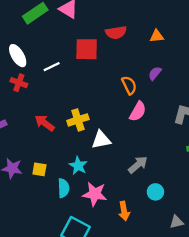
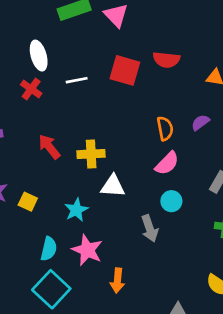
gray arrow: (138, 165) -> (150, 228), turned 96
cyan semicircle: (64, 188) -> (49, 249), moved
cyan circle: (155, 192) -> (171, 201), moved

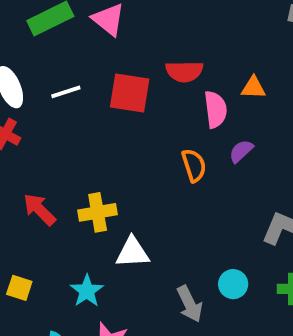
white line: (77, 80) -> (66, 92), moved
pink semicircle: (167, 163) -> (216, 109), moved, turned -44
cyan circle: (171, 201) -> (233, 284), moved

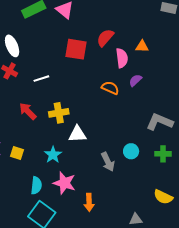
red semicircle: (184, 71) -> (105, 38), turned 132
white line: (66, 92) -> (41, 79), moved
orange semicircle: (194, 165) -> (110, 88), turned -48

